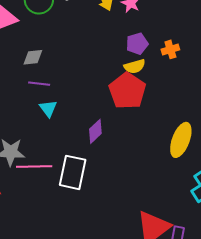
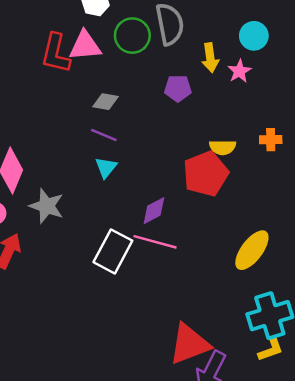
purple pentagon: (137, 44) -> (178, 88), moved
pink line: (34, 166) -> (155, 242), moved

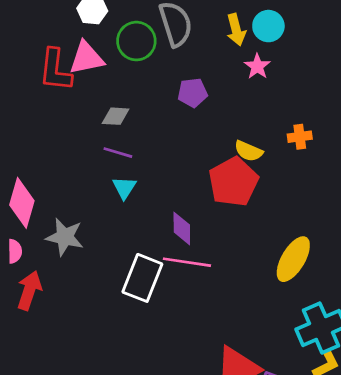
yellow arrow: (210, 58) -> (236, 30), moved
yellow semicircle: (223, 147) -> (248, 151), turned 30
purple diamond: (154, 211) -> (182, 228), turned -56

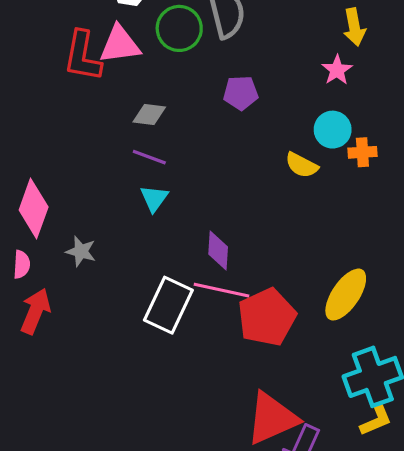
cyan circle: (268, 26) -> (333, 130), moved
yellow arrow: (236, 30) -> (354, 27), moved
pink star: (257, 66) -> (337, 70), moved
red pentagon: (233, 182) -> (267, 317), moved
gray star: (65, 237) -> (81, 251), size x0.7

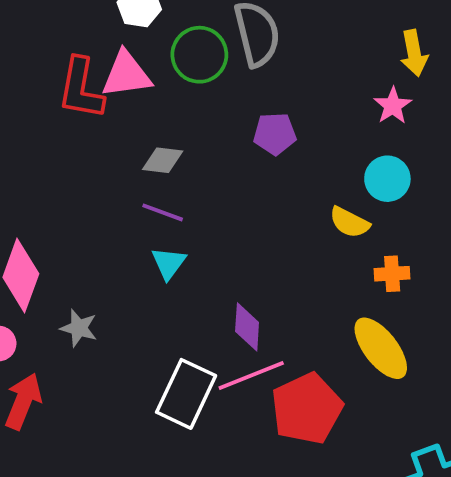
orange cross: (362, 152) -> (392, 274), moved
pink line: (222, 290) -> (251, 375), turned -34
yellow ellipse: (346, 295) -> (381, 348), moved, turned -72

